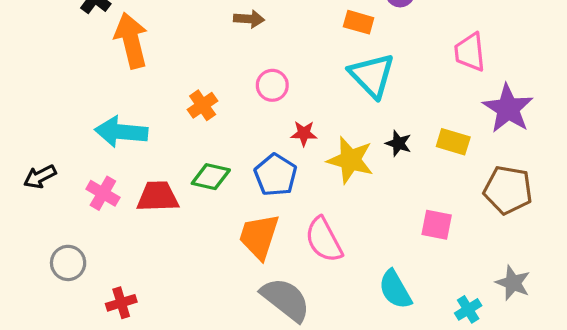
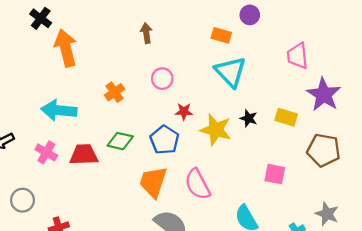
brown arrow: (249, 19) -> (146, 33), turned -102

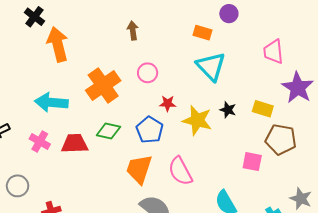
orange cross: (115, 92) -> (103, 85), size x1.8
brown pentagon: (324, 150) -> (281, 139), moved

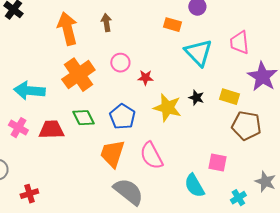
orange arrow: (58, 44) -> (67, 29), moved
cyan triangle: (211, 66) -> (198, 53), moved
red star: (168, 103) -> (145, 78), moved
green diamond: (108, 131) -> (83, 118), turned 50
pink square: (252, 162) -> (217, 163), moved

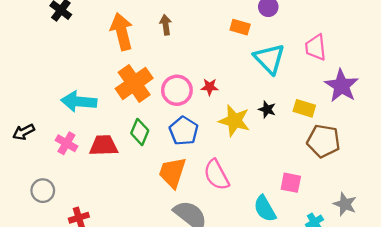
pink circle: (120, 63) -> (177, 90), moved, size x1.4
green diamond: (83, 118) -> (140, 132), turned 50

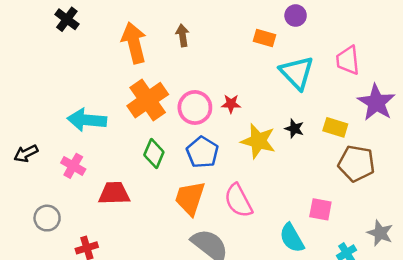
red trapezoid: (104, 145) -> (114, 193), moved

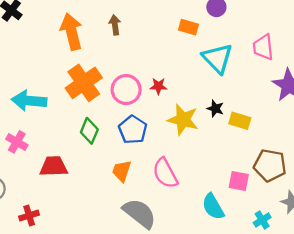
yellow rectangle: (335, 127) -> (240, 121), moved
brown pentagon: (356, 163) -> (270, 165), moved
orange trapezoid: (190, 198) -> (122, 171), size x0.7

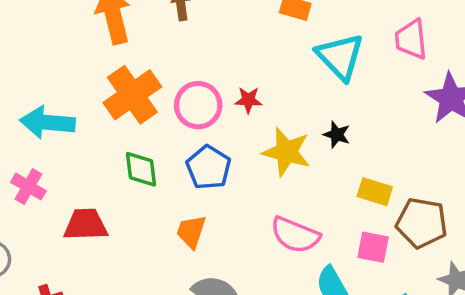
yellow rectangle: (240, 121) -> (375, 192), moved
green diamond: (89, 131) -> (141, 169), turned -30
pink semicircle: (165, 173) -> (295, 235), moved, turned -40

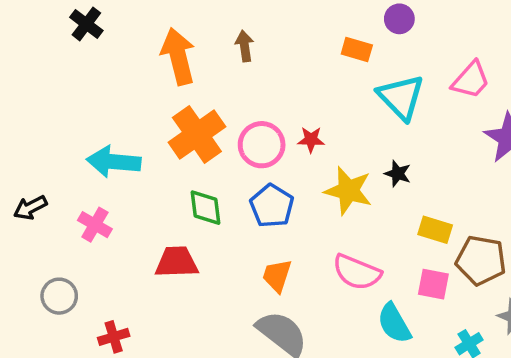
pink trapezoid: (411, 39) -> (471, 80), turned -132
red trapezoid: (86, 225) -> (177, 262), moved
orange trapezoid: (191, 232) -> (277, 276), moved

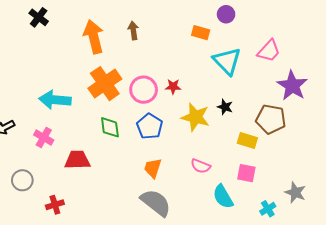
brown pentagon: (481, 260) -> (271, 119), moved
red trapezoid: (177, 262) -> (77, 160), moved
pink semicircle: (357, 272) -> (201, 166), size x0.7

